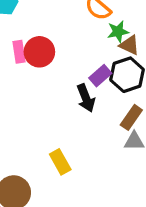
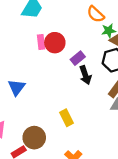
purple rectangle: (100, 76) -> (78, 58), moved

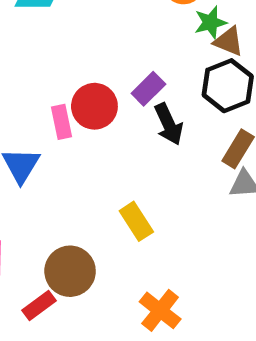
pink rectangle: (41, 42) -> (61, 122), moved
red circle: (55, 43) -> (94, 106), moved

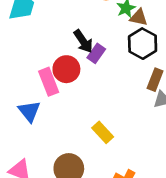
pink rectangle: (61, 122) -> (49, 82), size x1.4
black arrow: (169, 124) -> (83, 41), moved

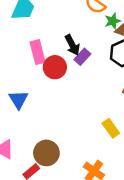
pink rectangle: (49, 82) -> (38, 52), moved
yellow rectangle: (103, 132) -> (111, 128), moved

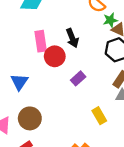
purple rectangle: (82, 57) -> (78, 78), moved
brown circle: (46, 153) -> (30, 118), moved

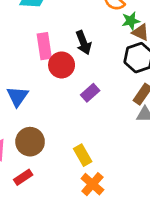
yellow rectangle: (99, 116) -> (83, 155), moved

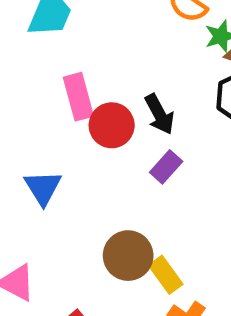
black arrow: (83, 43) -> (159, 114), moved
brown circle: (30, 142) -> (128, 256), moved

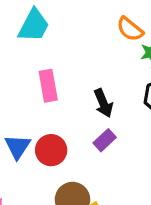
red circle: (112, 125) -> (51, 150), moved

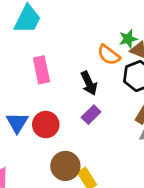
orange semicircle: (130, 29) -> (109, 55), moved

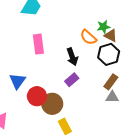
red circle: (46, 125) -> (37, 96), moved
brown circle: (65, 166) -> (52, 104), moved

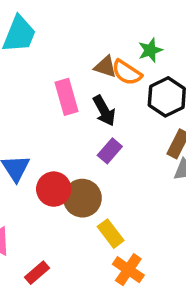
brown triangle: (111, 36) -> (105, 67), moved
pink rectangle: (38, 44) -> (66, 97), moved

